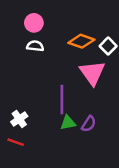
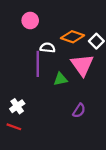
white semicircle: (35, 46) -> (48, 48), moved
purple line: (62, 100) -> (38, 64), moved
green triangle: (68, 123) -> (61, 79), moved

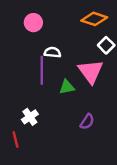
orange diamond: (72, 37) -> (94, 19), moved
white cross: (17, 106) -> (30, 117), moved
red line: (14, 127) -> (15, 140), turned 56

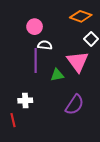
pink circle: (33, 23) -> (35, 27), moved
white cross: (30, 117) -> (25, 101), turned 32
purple semicircle: (87, 122) -> (75, 105), size x1.5

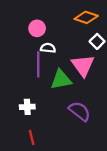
green triangle: (57, 75) -> (61, 80), size x1.5
purple semicircle: (75, 105) -> (80, 111), turned -85
red line: (13, 120) -> (32, 137), moved

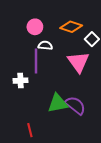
orange diamond: (86, 17) -> (71, 27), moved
green triangle: (61, 80) -> (58, 103), moved
white cross: (27, 107) -> (20, 81), moved

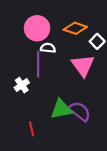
pink circle: (35, 27) -> (37, 28), size x1.5
white cross: (20, 81) -> (22, 85), turned -32
red line: (30, 130) -> (32, 129), moved

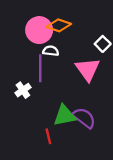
orange diamond: (75, 28) -> (59, 25), moved
red line: (32, 129) -> (48, 136), moved

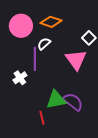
pink circle: (39, 30) -> (21, 26), moved
white semicircle: (51, 51) -> (44, 44), turned -48

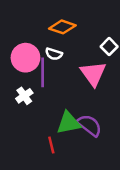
pink circle: (21, 26) -> (25, 58), moved
white semicircle: (44, 44) -> (54, 54), turned -120

